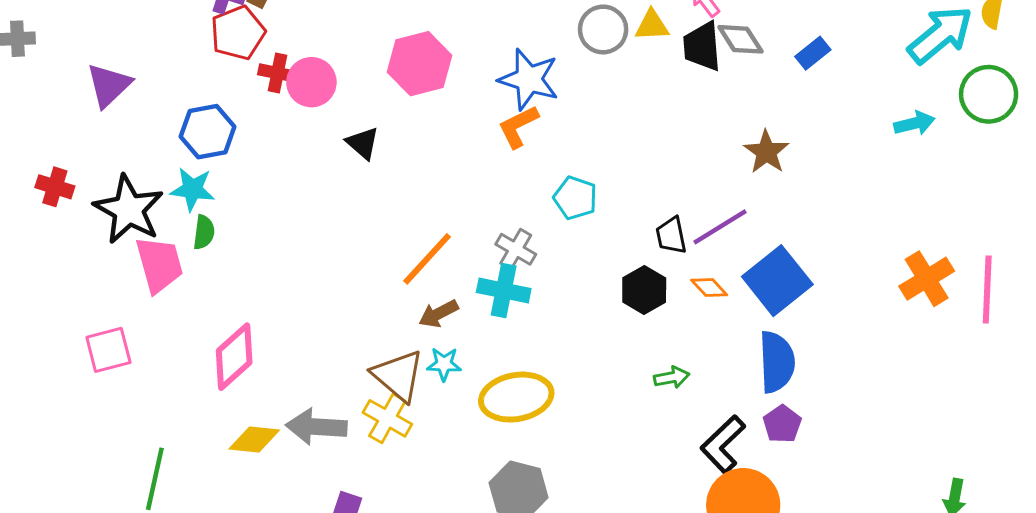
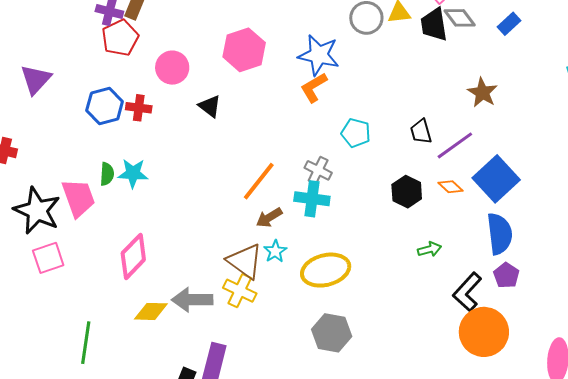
red cross: (277, 73) -> (139, 108), moved
cyan star: (192, 189) -> (133, 173), moved
black star: (129, 210) -> (37, 211), moved
black trapezoid: (671, 235) -> (421, 132), moved
cyan star: (444, 364) -> (275, 251), turned -30

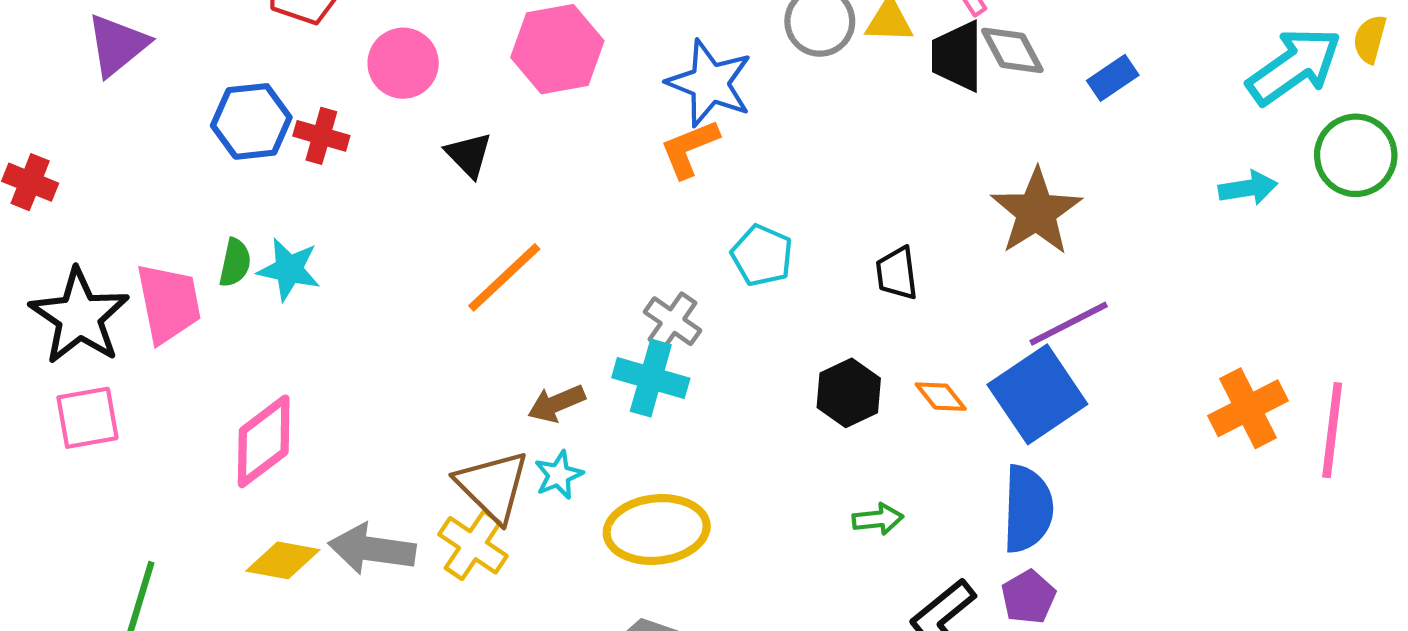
brown star: (482, 93) -> (1036, 212), size x1.4
purple line: (455, 145) -> (1069, 324), moved
orange line: (259, 181) -> (504, 277), moved

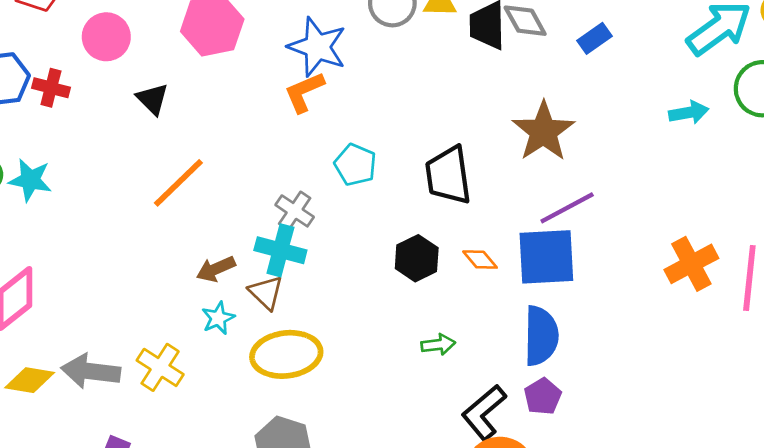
black trapezoid: (897, 273) -> (448, 175), size x1.6
blue square: (1037, 394) -> (546, 257), turned 32
brown triangle: (493, 486) -> (266, 293), moved, size x0.7

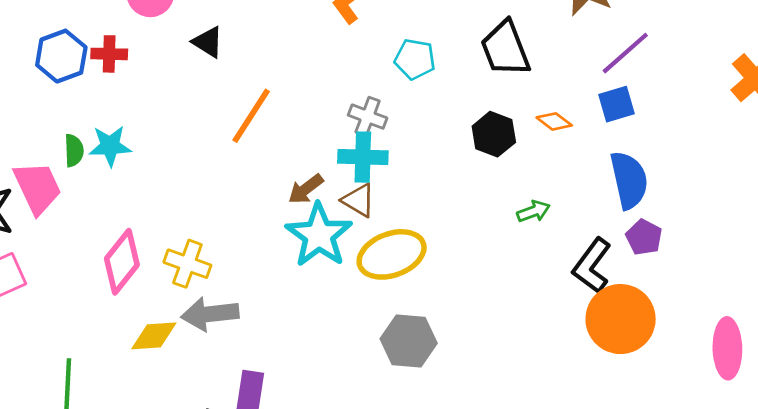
blue square: (546, 257) -> (617, 104), size x0.6
cyan star: (218, 318) -> (319, 235), size x2.0
yellow cross: (160, 367) -> (187, 264), moved

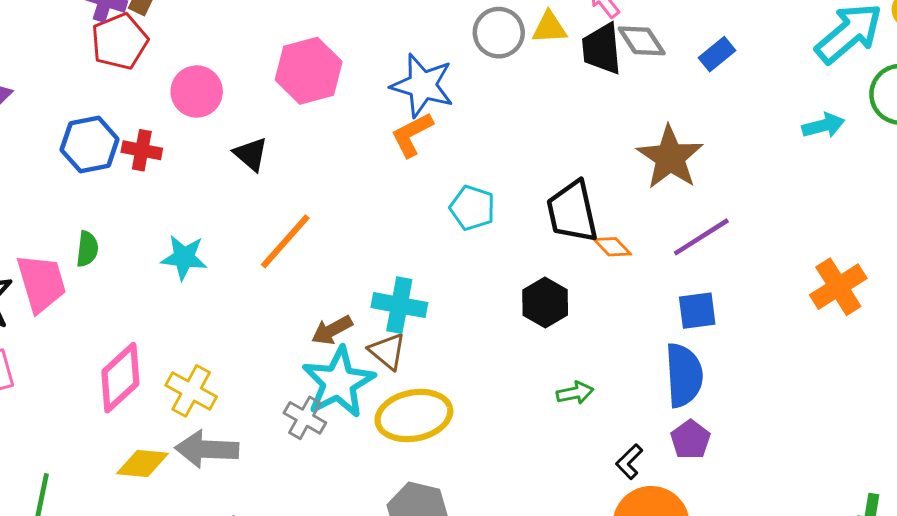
blue square: (617, 104) -> (697, 311), moved
gray cross: (368, 117) -> (305, 418), moved
orange diamond: (554, 121) -> (612, 247), moved
cyan star: (110, 146) -> (184, 257), moved
black L-shape: (592, 266) -> (629, 462), size x0.6

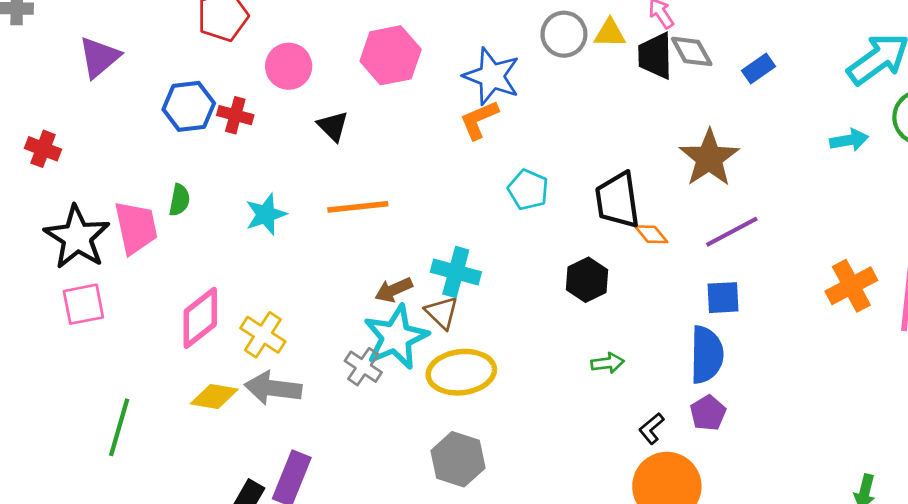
orange line: (285, 241) -> (358, 207), turned 38
cyan star: (184, 257) -> (266, 214), turned -30

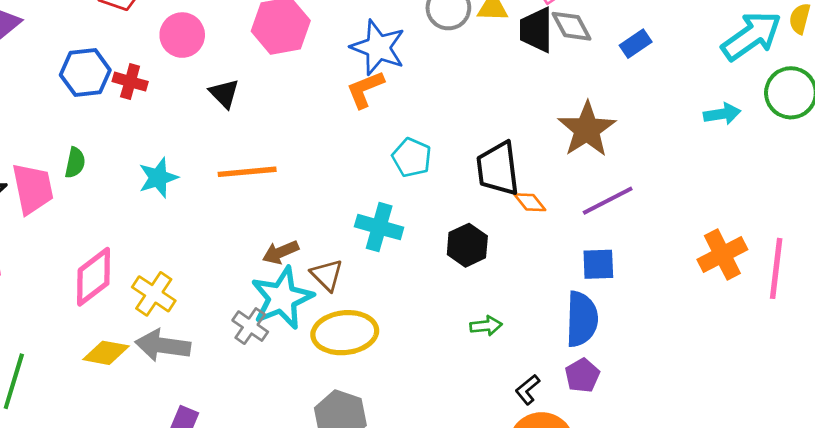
cyan cross: (456, 272) -> (379, 227), moved

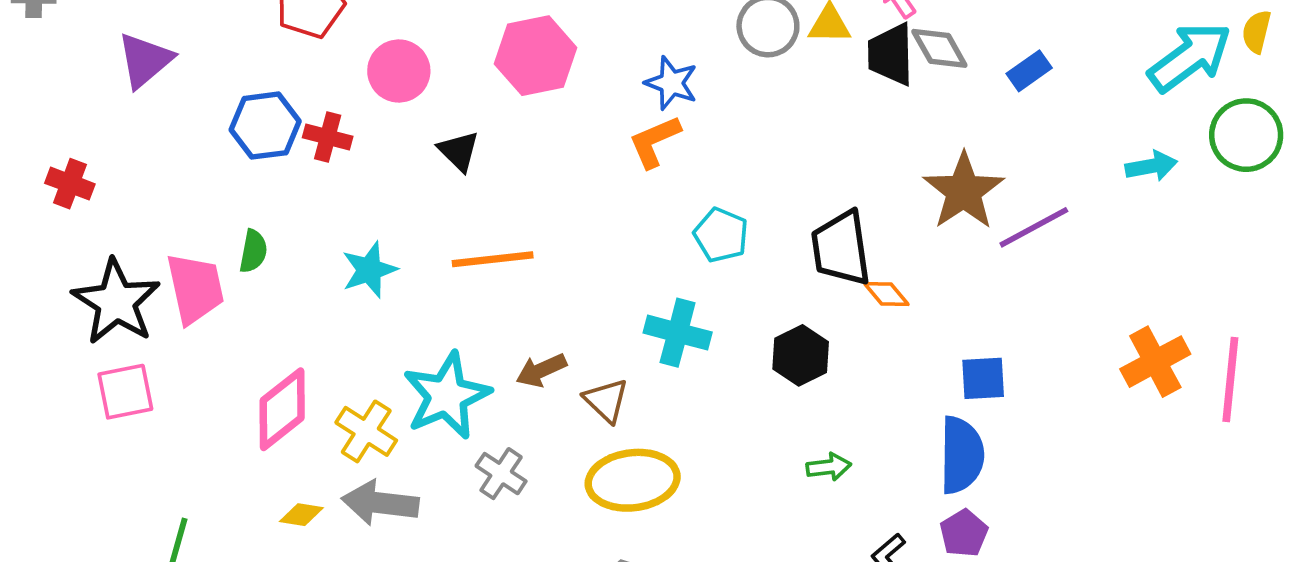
blue star: (378, 47) -> (671, 83), size x0.7
purple line: (608, 201) -> (1034, 227), moved
cyan star: (282, 298) -> (447, 396), moved
yellow diamond: (106, 353) -> (301, 515), size x0.7

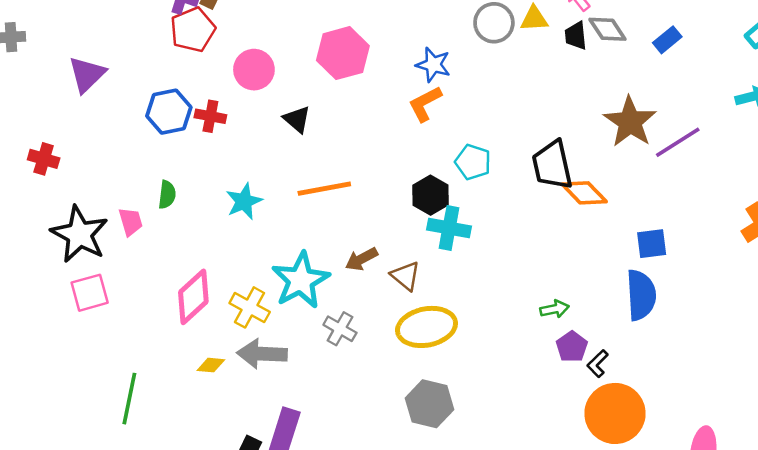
black trapezoid: (891, 54) -> (576, 36), size x0.7
pink trapezoid: (195, 288) -> (131, 222), size x0.6
orange diamond: (886, 294) -> (584, 193), size x1.5
black hexagon: (801, 355) -> (431, 195), moved
purple pentagon: (964, 533) -> (572, 347), moved

